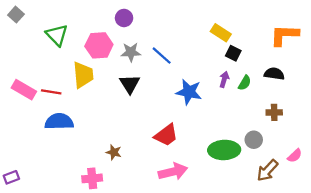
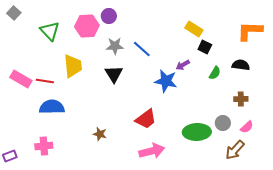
pink hexagon: (99, 45) -> (87, 26), moved
purple arrow: (224, 79) -> (183, 65), moved, turned -136
pink semicircle: (295, 156) -> (247, 127), moved
pink cross: (92, 178) -> (44, 146), moved

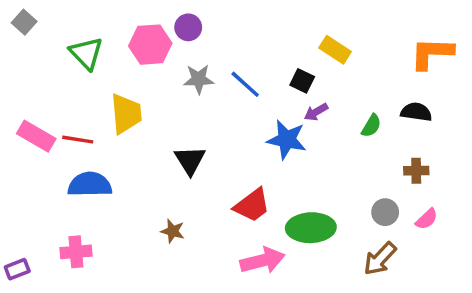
black square: (205, 47) -> (302, 81), moved
black triangle: (114, 74) -> (190, 160), moved
green ellipse: (197, 132) -> (311, 228), moved
brown arrow: (235, 150) -> (380, 259), moved

